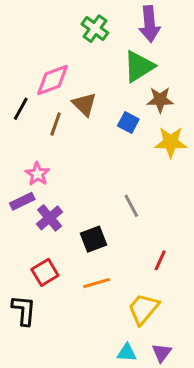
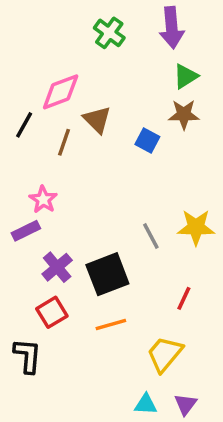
green triangle: (139, 66) -> (186, 76), moved, size x0.7
yellow star: (171, 142) -> (196, 227), moved
purple cross: (50, 218) -> (57, 267), moved
black square: (93, 239) -> (107, 274), size x1.4

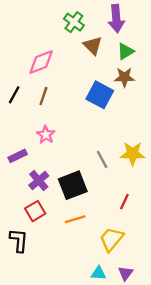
brown triangle: (97, 120) -> (93, 46), moved
black line: (24, 125) -> (14, 95), moved
blue square: (147, 140) -> (100, 95), size x1.6
pink star: (43, 200) -> (46, 135), moved

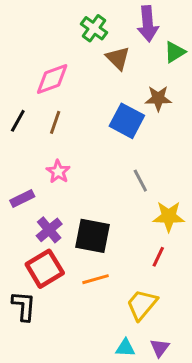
green triangle: (126, 51) -> (175, 52), moved
yellow star: (133, 154) -> (169, 216), moved
gray line: (102, 159) -> (140, 181), moved
black square: (73, 185) -> (93, 236), turned 32
red square: (35, 211) -> (45, 269), size x1.4

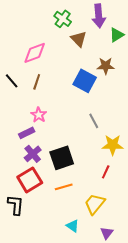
black line: (18, 121) -> (12, 81), turned -70
purple rectangle: (22, 198) -> (27, 133), moved
black square: (93, 236) -> (62, 158), turned -30
cyan triangle: (125, 348) -> (73, 226), moved, turned 32

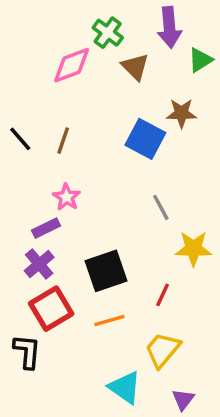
pink diamond: (35, 53) -> (72, 65), moved
purple cross: (33, 154) -> (39, 264), moved
red line: (106, 172) -> (163, 295), moved
cyan triangle: (73, 226) -> (125, 387), size x1.5

